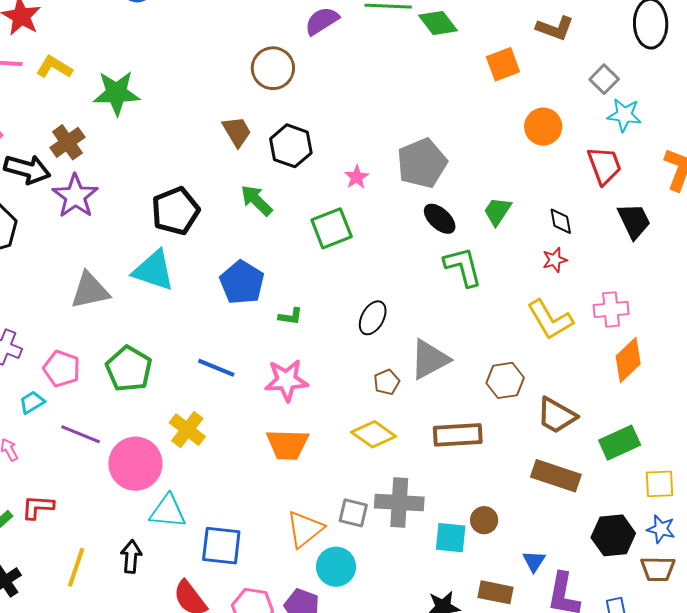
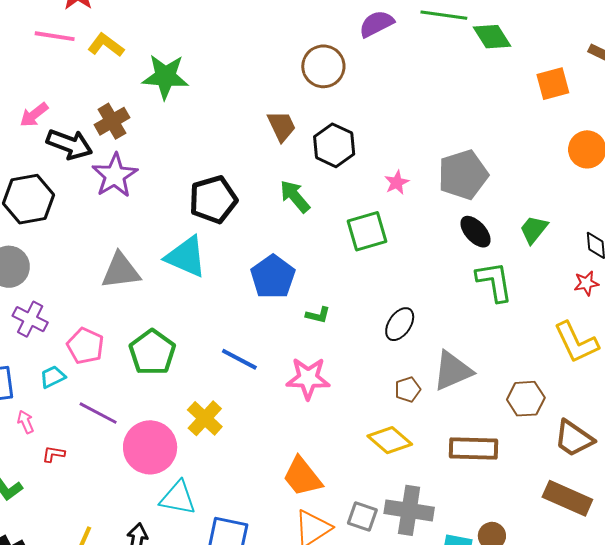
orange trapezoid: (287, 445) -> (302, 477), moved, turned 45
red L-shape: (38, 507) -> (53, 454), moved, size x0.7

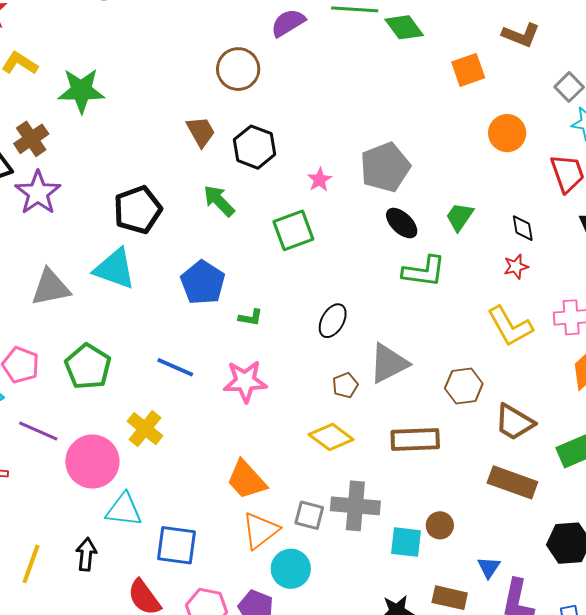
green L-shape: (494, 282) -> (424, 271), turned 111

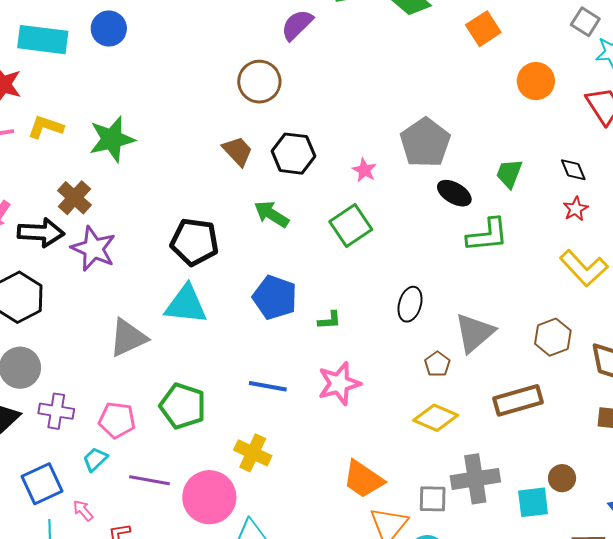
black pentagon: (138, 210) -> (195, 242), turned -30

